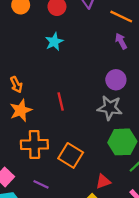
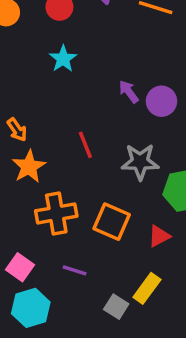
purple arrow: (121, 41) -> (129, 92), moved
gray star: (110, 108) -> (140, 162), moved
red triangle: (103, 182) -> (159, 236), moved

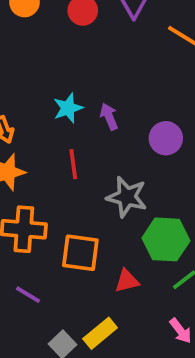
cyan star: (63, 59) -> (68, 108), moved
purple arrow: (129, 92) -> (109, 117), moved
orange square: (112, 222) -> (80, 253), turned -30

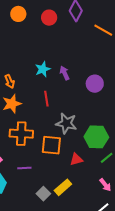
gray star: (127, 197) -> (66, 123), moved
purple line: (28, 295) -> (24, 168), turned -32

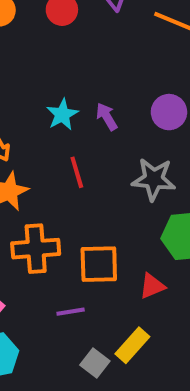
purple circle: (95, 84) -> (169, 112), moved
gray star: (66, 123) -> (154, 179), moved
purple line: (24, 168) -> (71, 312), moved

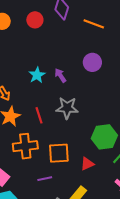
purple circle: (169, 112) -> (92, 62), moved
red line: (77, 172) -> (39, 115), moved
gray star: (154, 179) -> (67, 108), moved

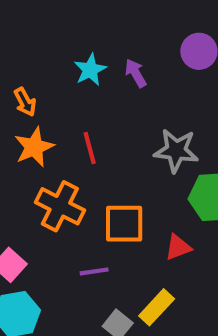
gray star: (67, 108) -> (176, 151), moved
orange cross: (25, 146) -> (60, 206), turned 30

